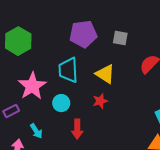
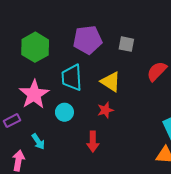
green hexagon: (18, 41) -> (35, 47), moved
red arrow: (77, 129) -> (93, 142), moved

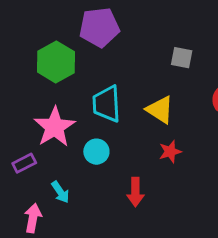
purple pentagon: (88, 40) -> (99, 27), moved
red star: (105, 110) -> (170, 152), moved

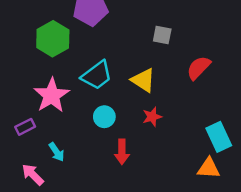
cyan trapezoid: (107, 104) -> (97, 75), turned -124
cyan circle: (96, 152) -> (104, 117), moved
pink arrow: (33, 218) -> (33, 175), turned -55

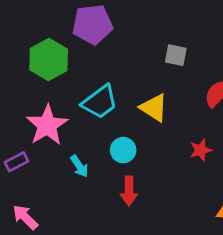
cyan circle: (104, 117) -> (123, 150), moved
red star: (152, 117) -> (201, 150), moved
cyan arrow: (57, 152) -> (79, 166), moved

